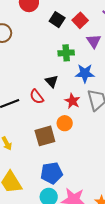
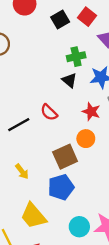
black square: (57, 20) -> (60, 19), turned 35
black triangle: (52, 81) -> (69, 80), moved
blue pentagon: (52, 173) -> (61, 187), moved

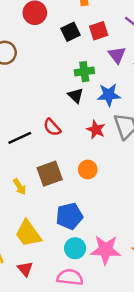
red square: (87, 17) -> (99, 31), turned 30
orange circle: (86, 139) -> (88, 169), moved
brown square: (65, 157) -> (50, 174), moved
blue pentagon: (61, 187) -> (69, 216), moved

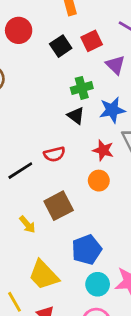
red semicircle: (52, 127) -> (54, 154), turned -54
orange circle: (88, 169) -> (99, 181), moved

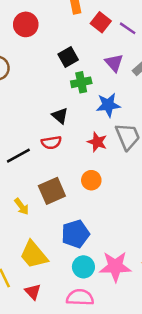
red square: (92, 41) -> (101, 22), moved, turned -30
black square: (61, 46) -> (68, 57), moved
black triangle: (76, 116) -> (60, 116), moved
orange circle: (99, 181) -> (91, 180), moved

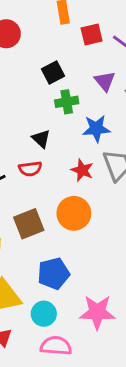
red square: (101, 22) -> (92, 35), turned 36
orange circle: (91, 180) -> (74, 213), size x1.5
cyan circle: (83, 267) -> (44, 314), moved

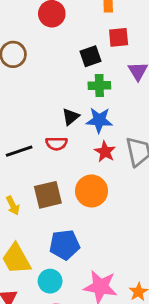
red square: (92, 35) -> (119, 37), moved
blue star: (96, 129) -> (99, 120), moved
black triangle: (41, 139) -> (71, 117), turned 30

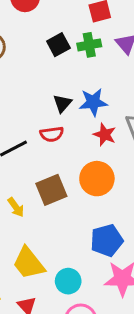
black square: (90, 56) -> (58, 45), moved
green cross: (99, 86) -> (89, 45), moved
blue pentagon: (64, 245) -> (107, 240), moved

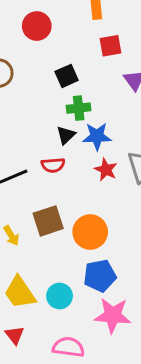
green cross: (89, 45) -> (79, 108), moved
orange circle: (97, 179) -> (90, 232), moved
cyan circle: (68, 281) -> (60, 296), moved

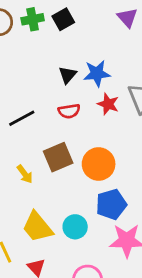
green cross: (79, 108) -> (33, 19), moved
red semicircle: (53, 165) -> (69, 111), moved

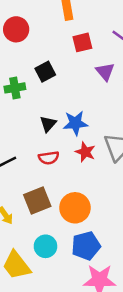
green cross: (33, 19) -> (15, 88), moved
cyan circle: (75, 227) -> (45, 246), moved

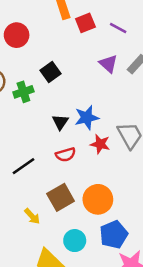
red square: (82, 42) -> (85, 23), moved

